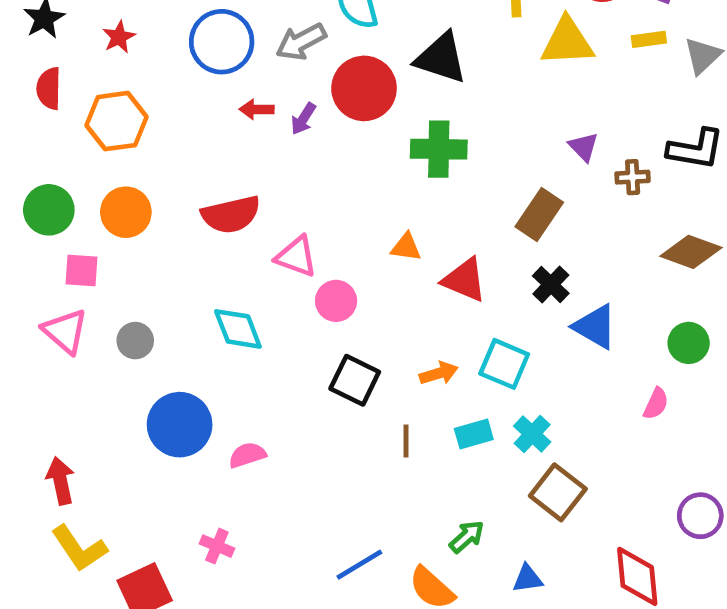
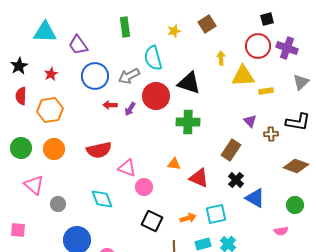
yellow rectangle: (649, 39) -> (266, 91), moved
pink square: (82, 271) -> (18, 230), moved
pink triangle: (65, 331) -> (34, 185), moved
cyan square: (504, 364) -> (216, 214), turned -35
pink semicircle: (656, 404) -> (281, 231), turned 56

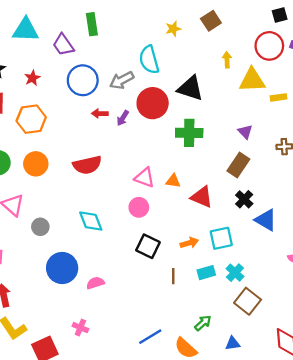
green rectangle: (125, 27) -> (92, 24), moved
purple triangle: (250, 121) -> (245, 132), moved
pink triangle: (127, 168) -> (145, 178), moved

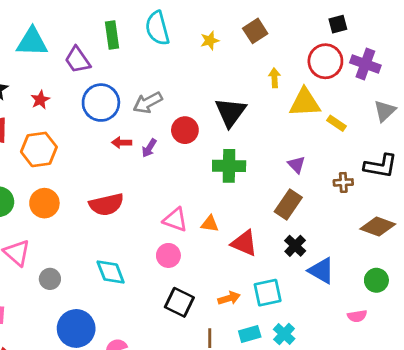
cyan semicircle: (149, 60) -> (157, 28), moved
black triangle: (190, 88) -> (230, 112), turned 48
yellow rectangle: (278, 97) -> (336, 123), turned 42
red circle: (153, 103) -> (185, 130), size x0.7

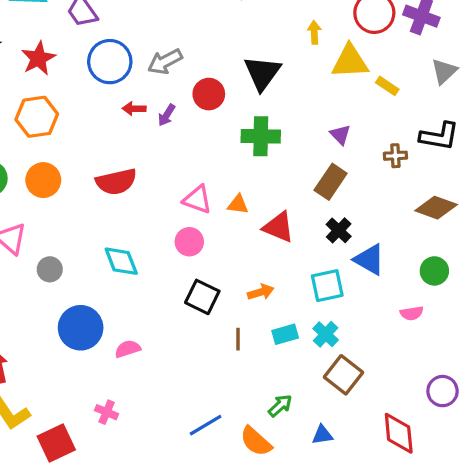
red star: (40, 100) -> (38, 58), size x1.5
cyan square: (268, 293) -> (327, 286), moved

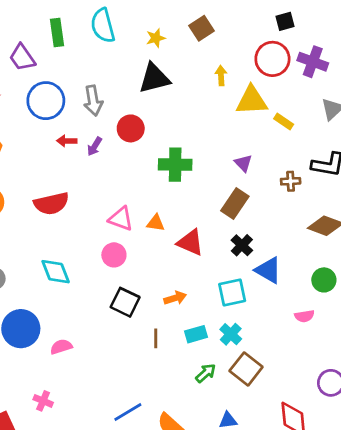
gray arrow: (165, 62) -> (93, 101), turned -72
black triangle: (262, 73) -> (154, 78), moved, turned 40
green arrow: (280, 406) -> (206, 373), moved

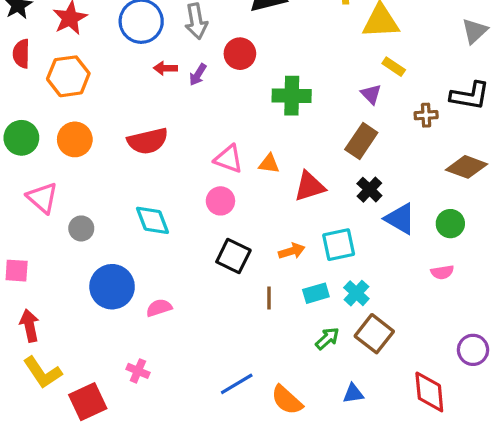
yellow rectangle: (284, 121) -> (394, 67), moved
red triangle: (190, 242) -> (310, 186), turned -40
green circle: (324, 280) -> (450, 224), moved
cyan square: (232, 292) -> (339, 245), moved

